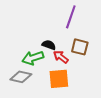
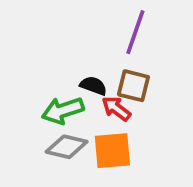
brown square: (80, 47) -> (133, 86), moved
gray diamond: (21, 77) -> (67, 147), moved

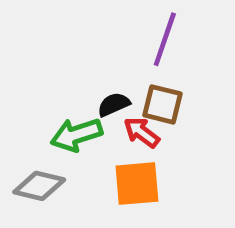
black semicircle: (93, 86) -> (114, 104), turned -44
gray diamond: (67, 147) -> (39, 186), moved

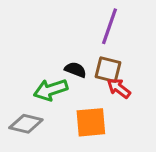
black semicircle: (114, 104) -> (75, 70), turned 45
red arrow: (142, 132) -> (119, 88), moved

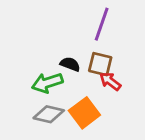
orange square: (91, 122) -> (84, 113), turned -32
gray diamond: (26, 124) -> (49, 114), moved

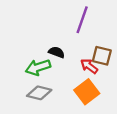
brown square: (100, 64) -> (102, 56), moved
orange square: (84, 113) -> (87, 92), moved

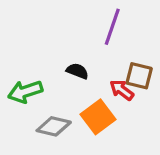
green arrow: (38, 67) -> (25, 92), moved
orange square: (87, 92) -> (98, 117), moved

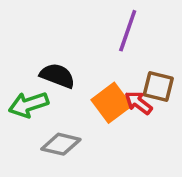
black semicircle: (77, 71) -> (57, 76), moved, size x1.4
orange square: (98, 117) -> (111, 103), moved

